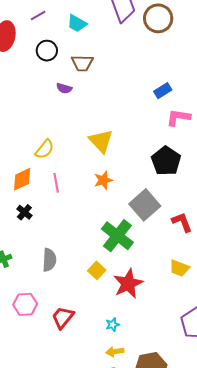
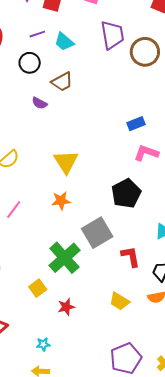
purple line: (38, 16) -> (37, 34), moved
brown trapezoid: (82, 63) -> (62, 82), turned -40
pink line: (56, 183) -> (14, 209), moved, turned 36
red star: (128, 284) -> (66, 307), size x0.6

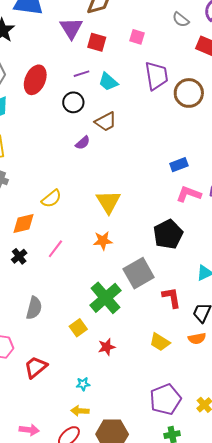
purple semicircle: (40, 103) -> (83, 143), turned -70

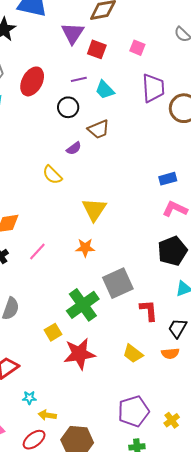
yellow semicircle: (51, 199) -> (52, 175), moved, turned 80
black pentagon: (168, 234) -> (172, 251), moved
red star: (107, 347) -> (79, 354), size x1.8
cyan star: (83, 384) -> (29, 398), moved

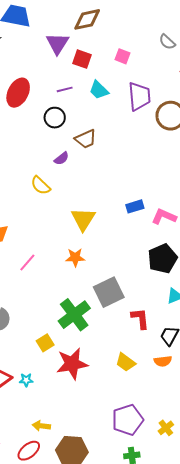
cyan trapezoid: (105, 90) -> (99, 90), moved
blue rectangle: (168, 179) -> (135, 206), moved
cyan star: (29, 398) -> (26, 380), moved

